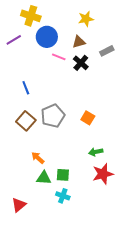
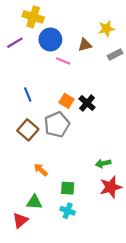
yellow star: (86, 19) -> (106, 29), moved
black cross: (81, 63) -> (87, 103), moved
orange square: (88, 118) -> (67, 101), moved
green triangle: (44, 178) -> (34, 202), moved

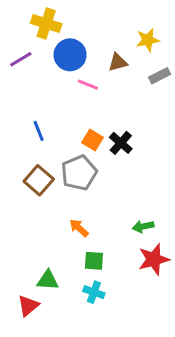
orange arrow: (41, 170) -> (79, 228), moved

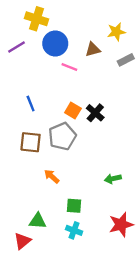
brown square: (39, 180) -> (31, 142), turned -35
orange arrow: (79, 228) -> (52, 176), moved
red star: (154, 259) -> (121, 225), moved

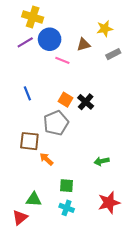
purple line: (16, 47) -> (25, 42), moved
brown square: (31, 142) -> (29, 141), moved

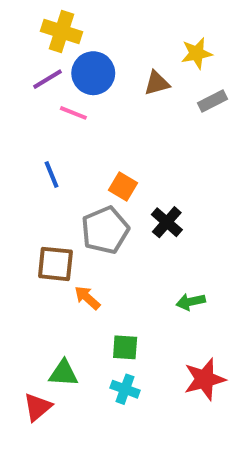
pink line: (62, 60) -> (73, 113), moved
black cross: (86, 102) -> (167, 222), moved

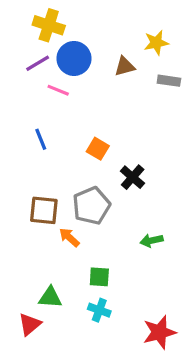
gray rectangle: (212, 101) -> (169, 81), turned 35
gray pentagon: (105, 230) -> (91, 206), moved
red star: (205, 379) -> (159, 332), moved

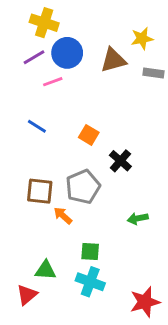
brown triangle: (125, 66) -> (113, 60), size x1.4
pink line: (58, 90) -> (53, 82), turned -42
blue line: (41, 139) -> (37, 126), turned -36
cyan cross: (99, 310) -> (90, 282), size x1.4

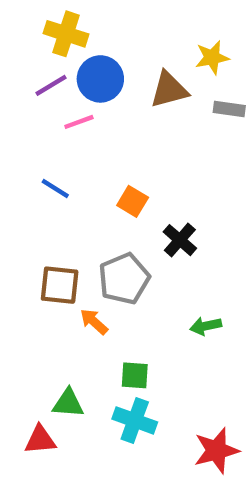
red triangle: (27, 295) -> (40, 440), turned 35

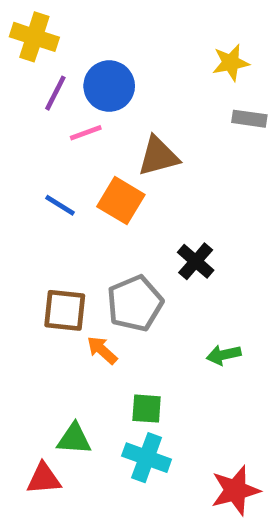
yellow cross: (66, 34) -> (34, 37), moved
purple line: (51, 85) -> (55, 93), turned -32
brown triangle: (169, 90) -> (158, 156), moved
orange square: (133, 201) -> (121, 201), moved, size x1.4

